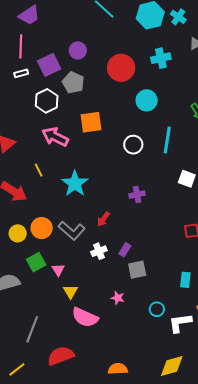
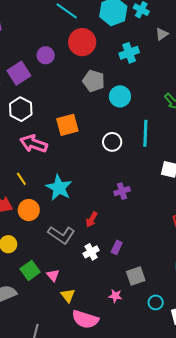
red circle: (121, 68) -> (82, 42), moved
gray pentagon: (73, 83) -> (94, 81), moved
orange circle: (42, 228) -> (29, 210), moved
gray square: (137, 270) -> (136, 276), moved

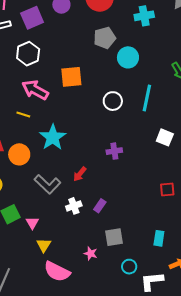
gray pentagon: (94, 81) -> (105, 38), turned 30
yellow line: (21, 179) -> (23, 115), moved, turned -48

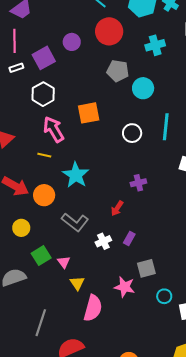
gray pentagon: (105, 38) -> (118, 71), turned 30
pink arrow: (35, 90) -> (54, 129), turned 36
red arrow: (80, 174) -> (117, 208), moved
pink star: (91, 253) -> (125, 287), size x1.5
pink semicircle: (57, 272) -> (93, 308), turned -96

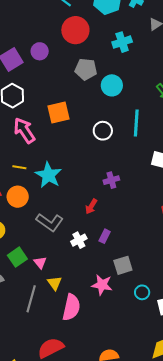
purple circle: (72, 42) -> (40, 51), moved
yellow line: (44, 155) -> (19, 167), moved
gray line: (41, 323) -> (31, 299), moved

